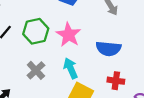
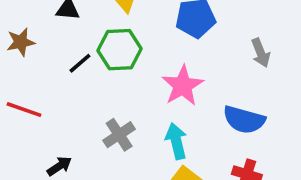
green hexagon: (36, 31) -> (120, 50), moved

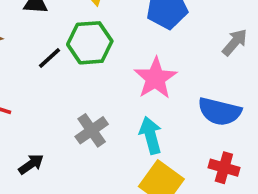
gray arrow: (261, 53) -> (235, 42), turned -116

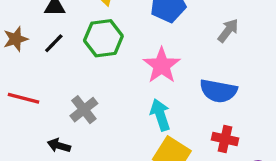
black line: (49, 58) -> (54, 43), moved
gray cross: (92, 130) -> (84, 110), moved
black arrow: (31, 164) -> (59, 146), turned -125

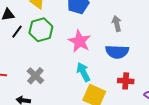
gray arrow: (228, 31) -> (117, 24), moved, turned -42
black line: (54, 43) -> (17, 32), moved

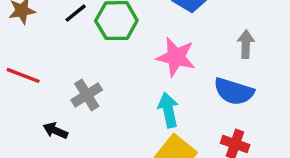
pink star: (80, 41) -> (176, 57), turned -30

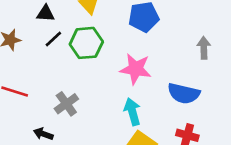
gray arrow: (246, 44) -> (204, 48), moved

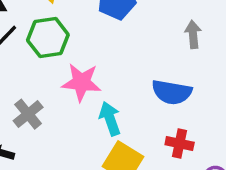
pink star: (136, 69) -> (81, 82), moved

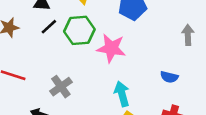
pink star: (81, 82) -> (111, 48), moved
blue semicircle: (172, 92) -> (169, 77), size x0.6

